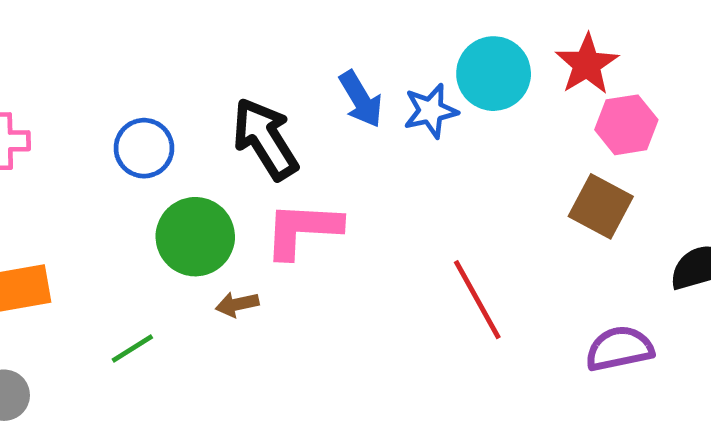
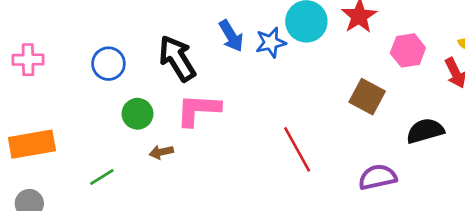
pink hexagon: (626, 125) -> (408, 50), moved
green circle: (195, 237) -> (138, 114), size x0.7

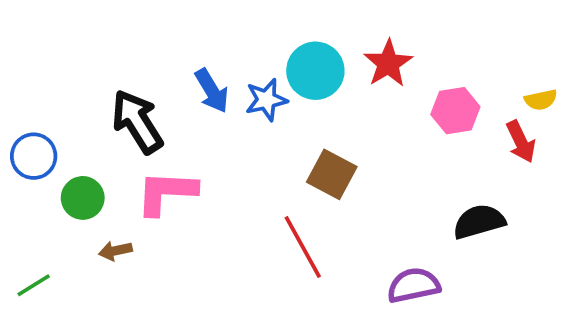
blue circle: (108, 64) -> (34, 156), moved
brown square: (367, 97) -> (332, 174), moved

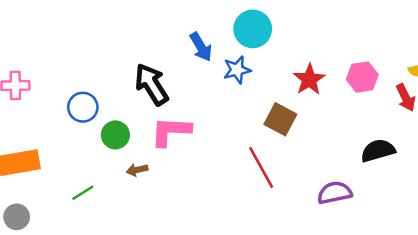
red star: (388, 63) -> (309, 79), moved
cyan circle: (315, 71) -> (253, 29), moved
blue arrow: (212, 91) -> (201, 47), moved

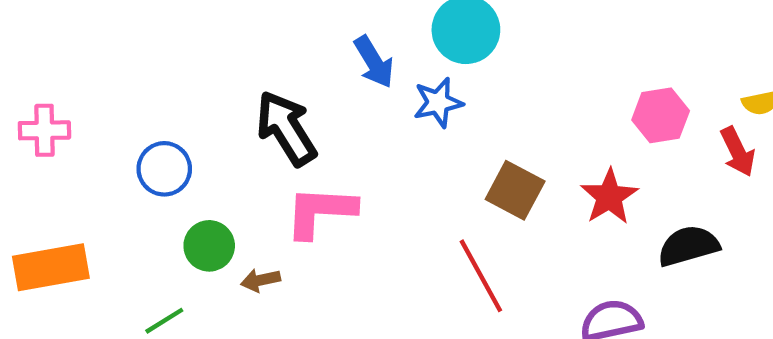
red star: (309, 79) -> (609, 197), moved
green circle: (115, 135) -> (209, 246), moved

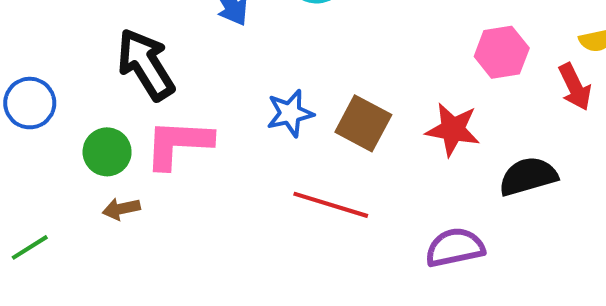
blue star: (438, 103) -> (290, 113), moved
red star: (609, 197) -> (453, 130), turned -30
green circle: (209, 246) -> (107, 152), moved
red line: (481, 276) -> (331, 205), turned -44

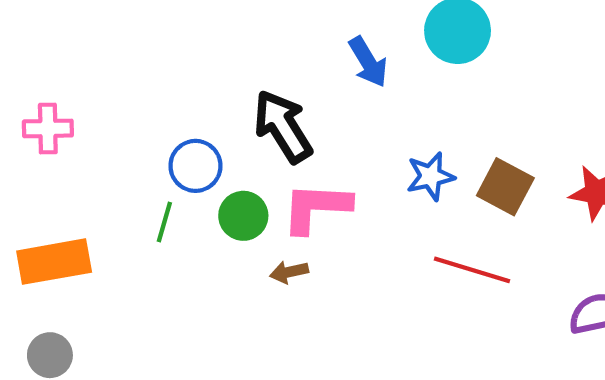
blue circle: (30, 103) -> (195, 166), moved
brown arrow: (121, 209) -> (289, 272), moved
green line: (30, 247) -> (164, 222), moved, turned -42

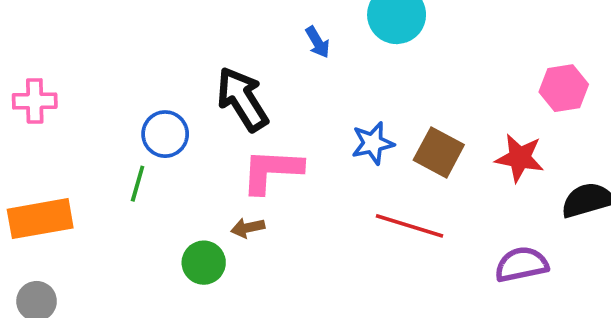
blue arrow: (368, 62) -> (318, 42), size x0.7
green circle: (243, 216) -> (204, 263), moved

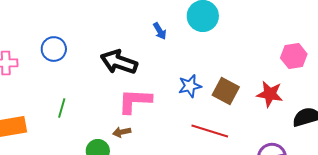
black arrow: (242, 99) -> (119, 62), turned -39
blue circle: (165, 134) -> (54, 49), moved

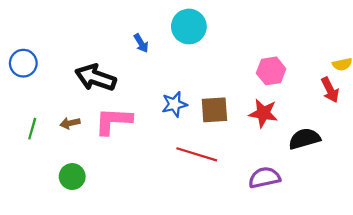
pink hexagon: (294, 56) -> (271, 71), moved
brown square: (226, 91) -> (214, 110), turned -32
brown arrow: (122, 132) -> (70, 123), moved

